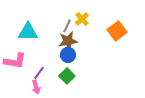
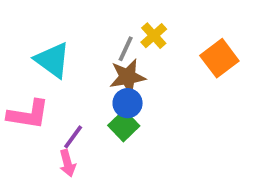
cyan triangle: (28, 32) -> (52, 60), turned 35
green square: (67, 76) -> (124, 126), moved

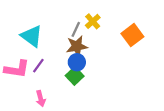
purple line: (73, 137) -> (38, 66), moved

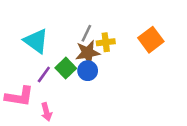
yellow cross: (93, 21) -> (106, 42), moved, turned 35
pink L-shape: (17, 69) -> (19, 96), moved
green square: (75, 76) -> (66, 68), moved

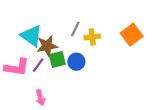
brown star: (88, 53) -> (47, 46), moved
green square: (66, 68) -> (57, 59), turned 30
pink L-shape: (19, 96) -> (17, 67), moved

